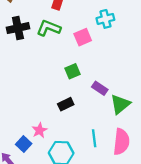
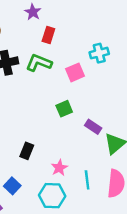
black rectangle: (66, 104) -> (27, 151), moved, turned -42
pink star: (40, 130) -> (59, 168), moved

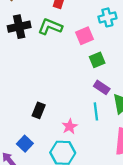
green square: (64, 109) -> (97, 60), moved
cyan line: (87, 180) -> (96, 111), moved

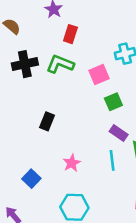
black rectangle: (39, 110) -> (47, 121), moved
pink star: (70, 126) -> (72, 163), moved
blue square: (25, 144) -> (31, 179), moved

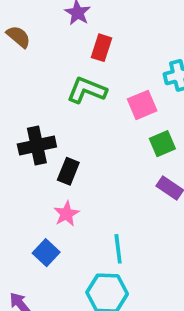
black cross: (25, 64) -> (37, 146), moved
cyan line: (112, 160) -> (118, 249), moved
pink star: (72, 163) -> (66, 214), moved

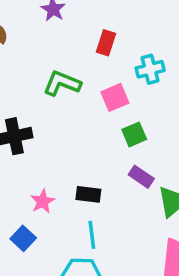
red rectangle: (102, 48) -> (106, 43), moved
black rectangle: (68, 171) -> (88, 194), moved, turned 75

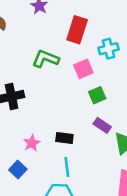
red rectangle: (106, 43) -> (77, 30), size x1.5

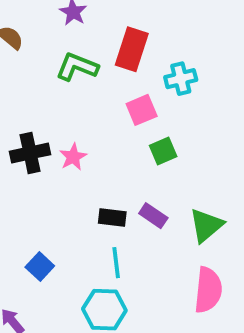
green L-shape: (46, 59) -> (77, 67), moved
purple rectangle: (102, 125) -> (153, 216), moved
pink star: (32, 143) -> (73, 157), moved

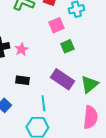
purple rectangle: (153, 216) -> (62, 79), size x1.6
black rectangle: (112, 218) -> (22, 80), moved

